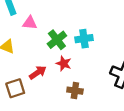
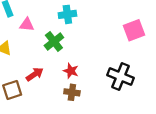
cyan cross: (84, 39) -> (67, 14), moved
red star: (64, 63) -> (71, 71), moved

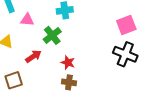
red arrow: (35, 74) -> (33, 56), moved
black cross: (120, 76) -> (125, 54), moved

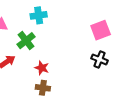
black cross: (125, 54) -> (99, 59), size x0.7

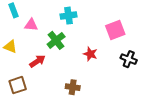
pink square: (101, 30) -> (115, 30), moved
red star: (42, 68) -> (90, 54), moved

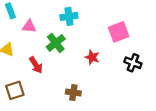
red arrow: (37, 61) -> (36, 65), turned 91

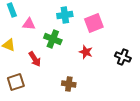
pink square: (119, 32) -> (94, 23), moved
green cross: (56, 43) -> (53, 39), turned -30

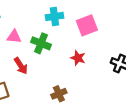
pink triangle: (29, 24) -> (14, 37), moved
brown cross: (69, 84) -> (59, 94), turned -32

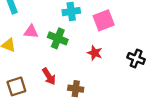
red arrow: (21, 66) -> (49, 76), moved
brown cross: (59, 94) -> (76, 89), turned 32

